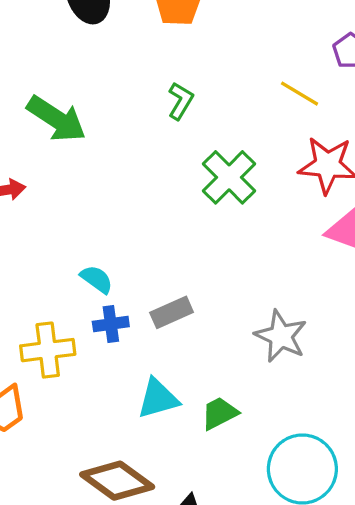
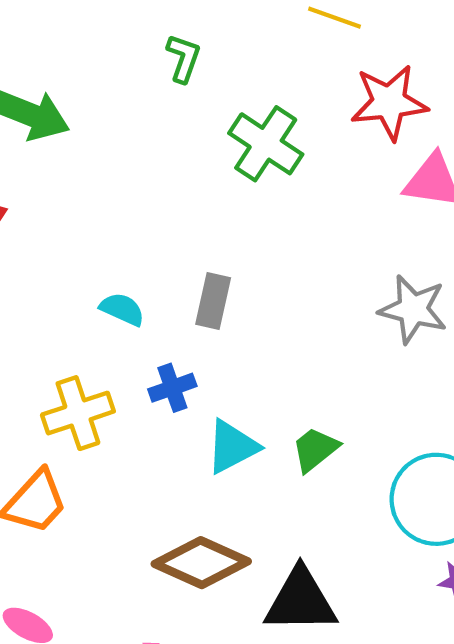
gray rectangle: (172, 312) -> (213, 301), moved, turned -42
blue cross: (111, 324) -> (172, 388), moved
gray star: (281, 336) -> (413, 309), moved

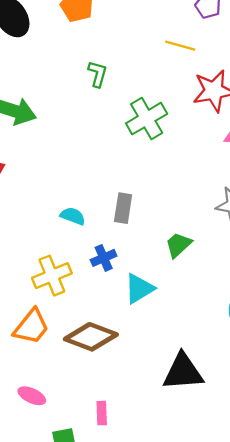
green cross: (266, 144) -> (147, 119), turned 30
green trapezoid: (315, 449) -> (178, 245), moved
brown diamond: (201, 563) -> (91, 337), moved

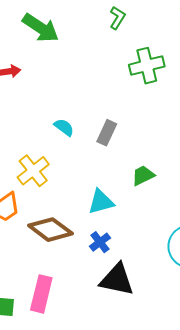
blue cross: (104, 258) -> (100, 242), moved, turned -30
yellow cross: (52, 276) -> (33, 171), turned -32
pink rectangle: (102, 413) -> (41, 294), size x1.8

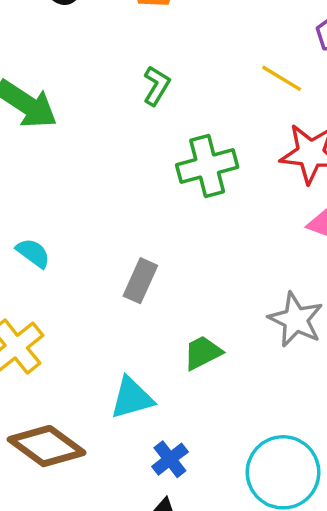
cyan semicircle: (64, 127) -> (33, 253), moved
blue cross: (100, 242) -> (170, 459), moved

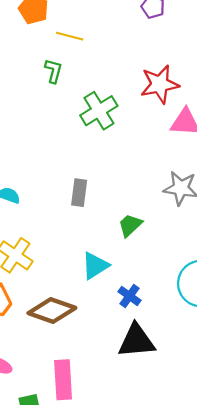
yellow line: (282, 78) -> (70, 36), moved

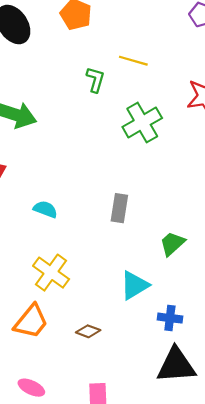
yellow line: (70, 36) -> (133, 61), moved
blue cross: (129, 296) -> (170, 318), turned -30
brown diamond: (52, 310) -> (88, 331), size x0.5

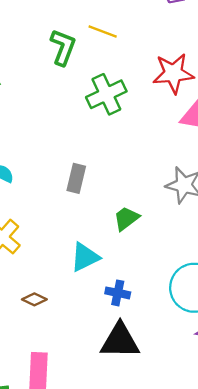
green L-shape: (95, 80) -> (63, 47), size x1.4

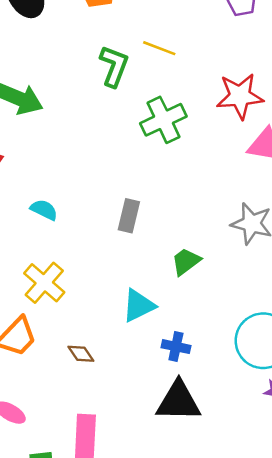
brown diamond: (34, 299) -> (81, 354), turned 30

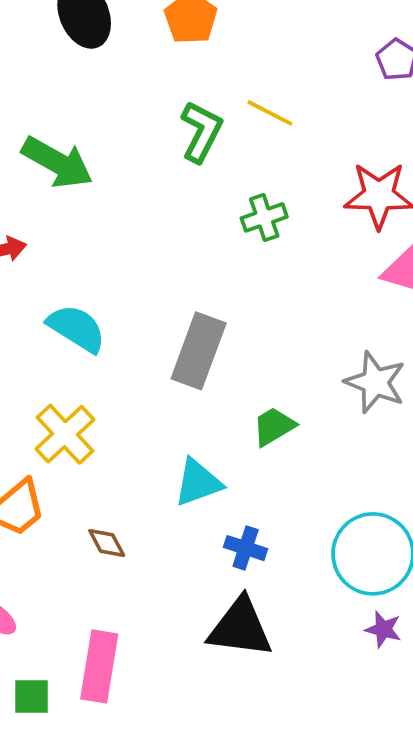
green cross: (163, 120) -> (264, 217), size x0.7
cyan semicircle: (44, 210) -> (77, 328), size x1.5
gray rectangle: (129, 216) -> (199, 351), size x1.5

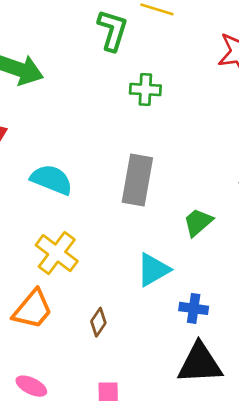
green cross: (264, 217) -> (145, 90), moved, turned 32
brown diamond: (107, 543) -> (98, 322), turned 72

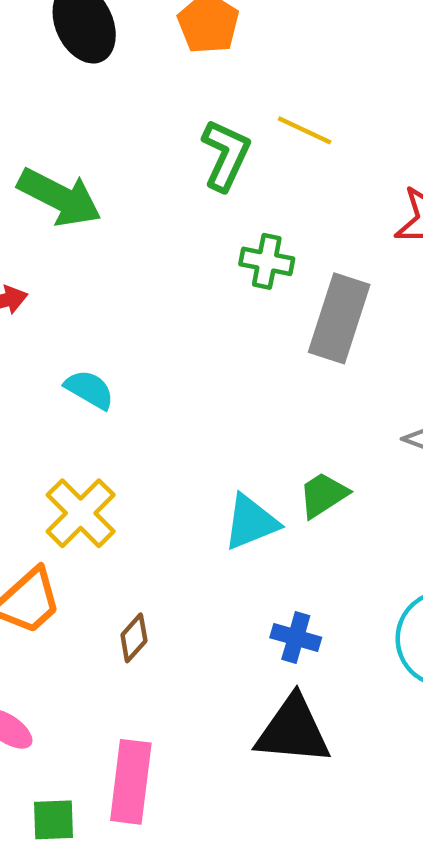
cyan semicircle: (52, 180) -> (89, 390), size x0.7
gray rectangle: (137, 180) -> (339, 318), moved
cyan triangle: (153, 270) -> (251, 522), moved

